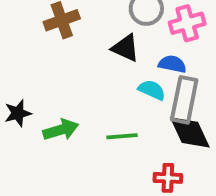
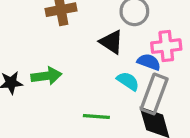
pink cross: (187, 23) -> (166, 46), moved
green arrow: (61, 130) -> (46, 76), moved

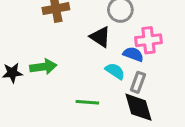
gray rectangle: (154, 94) -> (138, 82), size x0.6

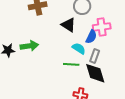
blue semicircle: (133, 54) -> (91, 37), turned 96
green line: (87, 102) -> (71, 64), moved

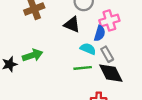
gray rectangle: (95, 56) -> (107, 54), turned -40

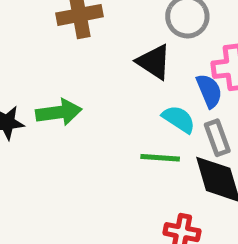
blue semicircle: (100, 33) -> (209, 91), turned -49

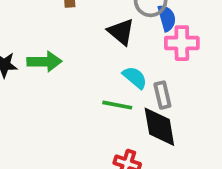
blue semicircle: (209, 91) -> (167, 18), moved

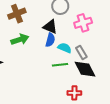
blue semicircle: (167, 18) -> (50, 40), moved, turned 48
green arrow: (44, 62) -> (20, 39), moved

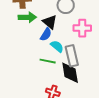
green arrow: (20, 39) -> (27, 17), moved
gray rectangle: (81, 52) -> (72, 56), size x1.5

